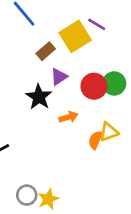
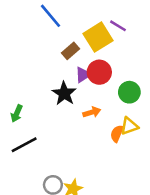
green circle: (114, 83) -> (129, 92), moved
red circle: (94, 86) -> (99, 72), moved

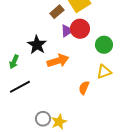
black star: (64, 93) -> (37, 45), moved
orange arrow: (92, 112) -> (58, 61), moved, size x1.5
orange semicircle: (117, 134) -> (84, 88), moved

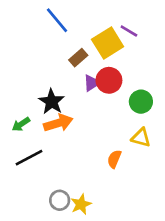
orange arrow: (58, 61) -> (58, 123), moved
green arrow: (14, 62) -> (21, 124), turned 32
yellow triangle: (104, 72) -> (141, 138), turned 35

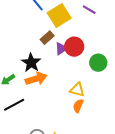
yellow square: (108, 43) -> (59, 16), moved
brown rectangle: (78, 58) -> (47, 38), moved
yellow triangle: (141, 138) -> (77, 90), moved

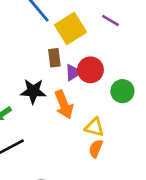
brown rectangle: (47, 38) -> (54, 58), turned -56
black star: (31, 63) -> (33, 91), turned -30
orange arrow: (36, 79) -> (64, 104), moved, turned 85

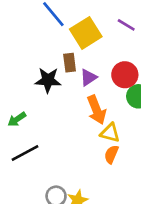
red circle: (90, 70) -> (125, 75), moved
black star: (33, 91) -> (48, 80), moved
orange arrow: (64, 104) -> (97, 110), moved

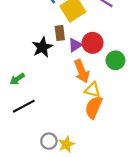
red circle: (125, 75) -> (93, 43), moved
black star: (48, 80) -> (42, 47), turned -30
orange semicircle: (111, 154) -> (94, 107), size x1.5

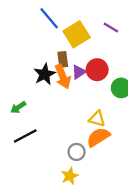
orange arrow: (82, 71) -> (63, 77), moved
orange semicircle: (94, 107) -> (98, 137), turned 35
gray circle: (49, 141) -> (77, 152), moved

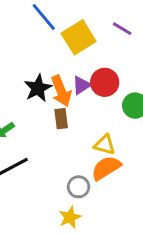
brown rectangle: (63, 59) -> (61, 119), moved

